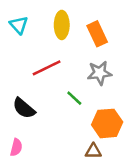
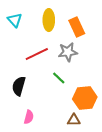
gray star: (100, 73) -> (68, 52), moved
black semicircle: (24, 108) -> (19, 86), turned 66
pink semicircle: (16, 147) -> (29, 117), moved

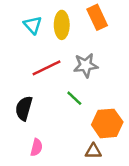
cyan triangle: (15, 20) -> (33, 25), moved
orange rectangle: (77, 27) -> (97, 17), moved

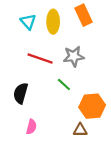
red line: (47, 68) -> (40, 58), turned 45

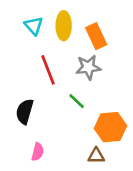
orange rectangle: (83, 15) -> (96, 36), moved
red line: (40, 58) -> (48, 70), turned 50

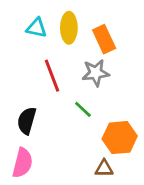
cyan triangle: (34, 26) -> (37, 28), turned -36
pink semicircle: (38, 152) -> (22, 163), moved, size x1.5

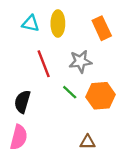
orange rectangle: (104, 39) -> (102, 28), moved
orange hexagon: (120, 138) -> (101, 96), moved

